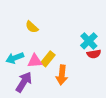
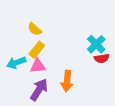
yellow rectangle: (48, 59) -> (37, 50), moved
purple arrow: (24, 82) -> (39, 90), moved

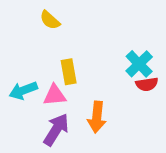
yellow semicircle: (35, 29) -> (50, 20), moved
yellow rectangle: (37, 50) -> (69, 72), moved, turned -49

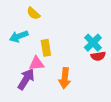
cyan arrow: (23, 91) -> (19, 36), moved
purple arrow: (56, 130) -> (26, 79), moved

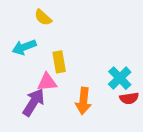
cyan cross: (93, 43) -> (120, 78), moved
red semicircle: (98, 56) -> (129, 98), moved

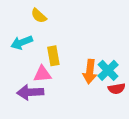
orange arrow: (83, 101) -> (90, 72), moved
purple arrow: (34, 102) -> (30, 92), turned -125

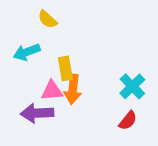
orange arrow: (90, 72) -> (73, 89), moved
red semicircle: (117, 89) -> (128, 121), moved, turned -42

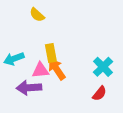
cyan arrow: (27, 52) -> (14, 59), moved
orange arrow: (73, 89) -> (57, 69), turned 140

